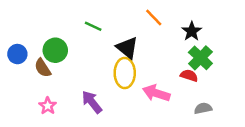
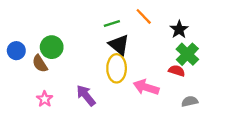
green line: (93, 26) -> (112, 24), moved, turned -42

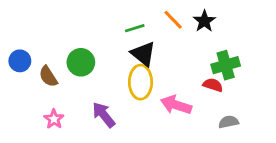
black star: (179, 29) -> (204, 21), moved
green circle: (52, 47) -> (81, 62), moved
green cross: (187, 54) -> (226, 65), turned 30

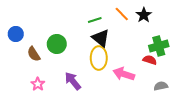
blue circle: (20, 61) -> (16, 34), moved

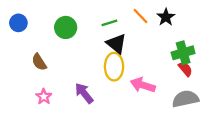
blue circle: (16, 34) -> (18, 23), moved
green circle: (57, 44) -> (66, 27), moved
red semicircle: (150, 60) -> (185, 69), moved, turned 32
gray semicircle: (161, 86) -> (185, 99), size x1.6

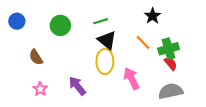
orange line: (141, 16) -> (143, 42), moved
pink arrow: (143, 85) -> (131, 78), turned 45

